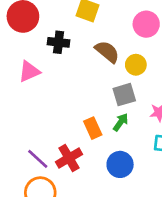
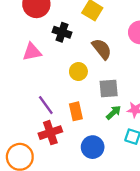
yellow circle: (136, 65) -> (78, 72), moved
green arrow: (121, 122) -> (113, 112), moved
purple line: (38, 159) -> (46, 105), moved

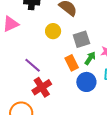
orange rectangle: (76, 111) -> (72, 63), moved
blue circle: (93, 147) -> (86, 82), moved

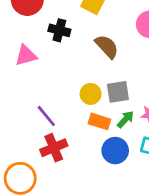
yellow circle: (53, 31) -> (91, 94), moved
orange rectangle: (72, 63) -> (99, 121), turned -56

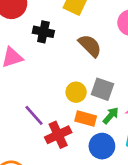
gray square: (118, 92) -> (102, 89), turned 30
red cross: (54, 148) -> (58, 135), moved

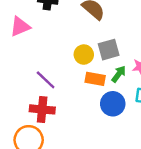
gray square: (102, 89) -> (109, 50), turned -30
red cross: (58, 135) -> (42, 109), moved, turned 35

